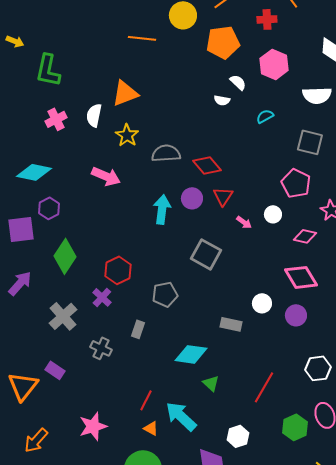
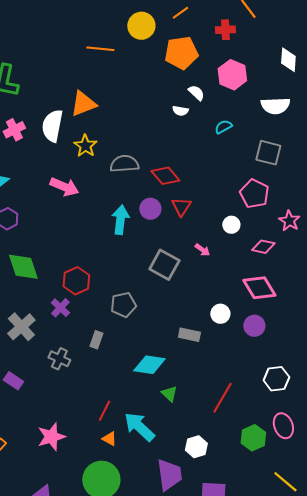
white semicircle: (94, 115) -> (52, 126), size x1.4
pink arrow: (244, 222) -> (202, 250), moved
green diamond: (65, 256) -> (23, 267), turned -52

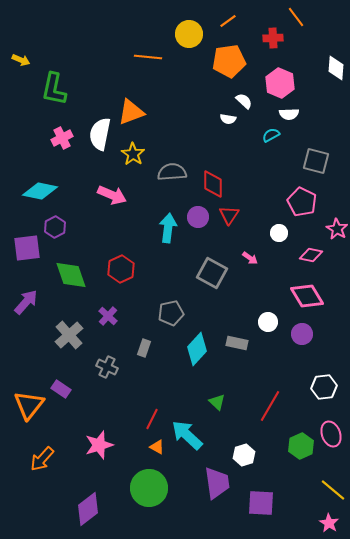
white semicircle: (275, 106) -> (289, 114), moved, size x0.7
red diamond: (165, 176) -> (213, 184), turned 40
red hexagon: (76, 281) -> (121, 269), moved
cyan diamond: (149, 365) -> (197, 349), moved, turned -56

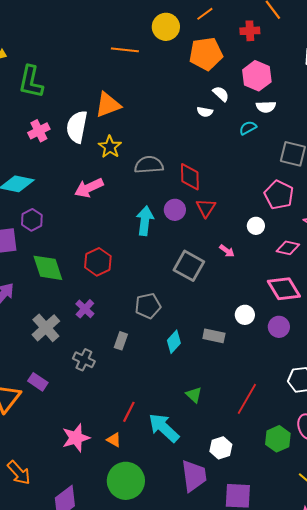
pink arrow: (112, 195) -> (89, 188), turned 132
cyan diamond: (197, 349) -> (174, 342), size x0.7
orange triangle: (157, 447) -> (114, 440), moved
orange arrow: (42, 459) -> (19, 473), moved, turned -84

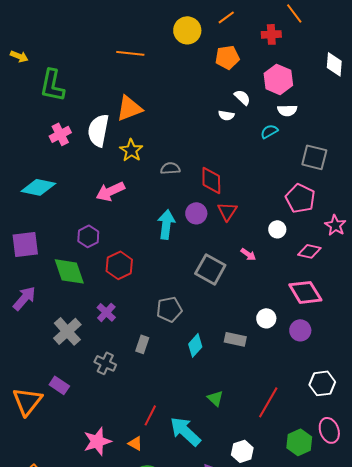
orange line: (125, 50) -> (130, 53), moved
orange pentagon: (206, 54) -> (227, 57), size x0.7
gray semicircle: (149, 165) -> (170, 168), size x0.7
purple hexagon: (32, 220) -> (88, 236), moved

